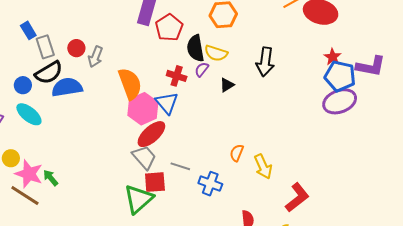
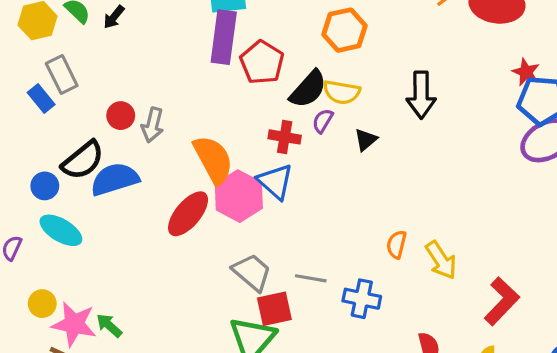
gray rectangle: (45, 47) -> (62, 75), moved
black semicircle: (195, 48) -> (308, 89), turned -120
red ellipse: (151, 134) -> (188, 214), moved

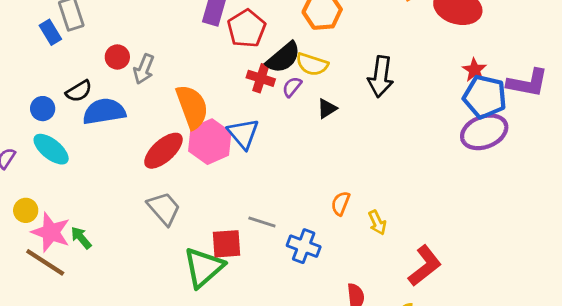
red cross: (285, 137) -> (261, 78), moved
black semicircle: (83, 160) -> (79, 91), size x0.7
yellow arrow: (441, 260) -> (377, 223), size x0.7
gray trapezoid: (252, 272) -> (164, 208), moved

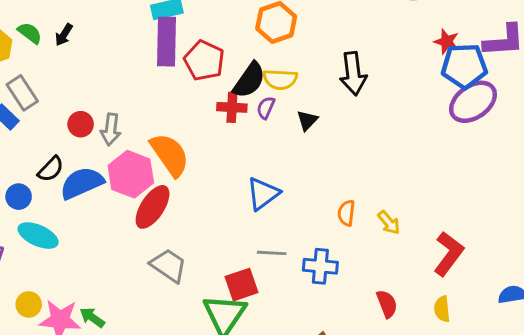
blue triangle: (243, 134) -> (263, 194), moved, turned 48
pink hexagon: (210, 142) -> (131, 174), moved

